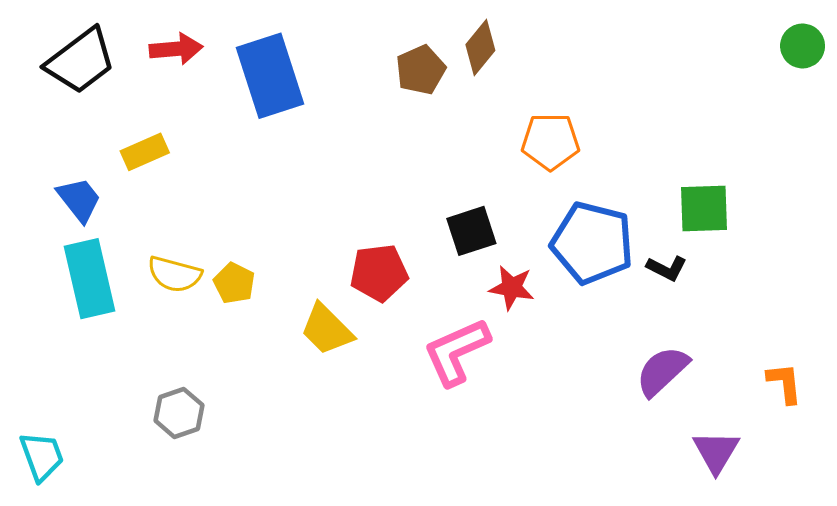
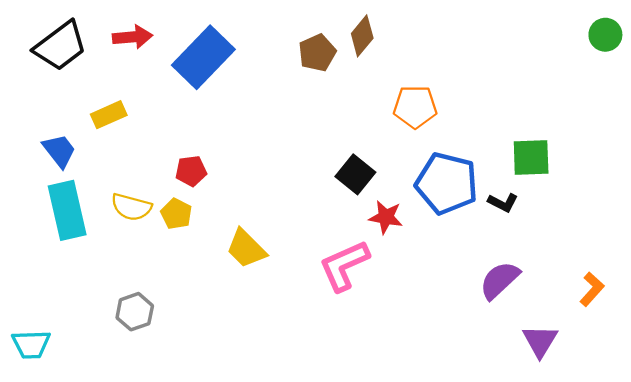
blue rectangle: (270, 76) -> (203, 57), turned 62
black square: (471, 231) -> (355, 174), turned -33
red pentagon: (379, 273) -> (191, 171), moved, size x0.7
orange L-shape: (785, 383) -> (592, 289), turned 48
cyan trapezoid: (42, 456) -> (31, 344), turned 108

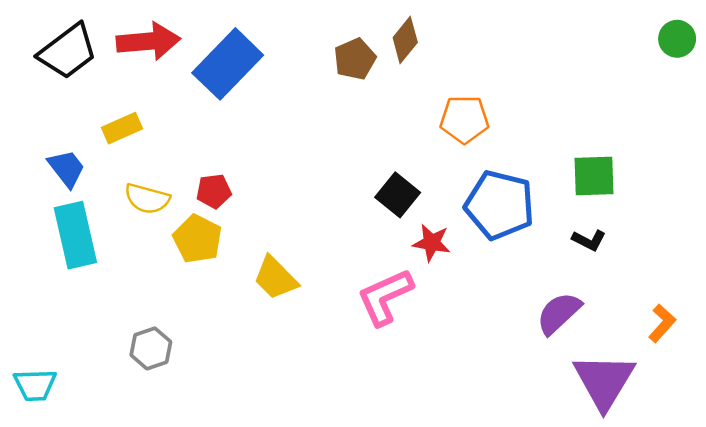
red arrow: (132, 37) -> (148, 41), size x1.4
black L-shape: (503, 202) -> (589, 240), moved
yellow semicircle: (131, 207) -> (147, 199), moved
yellow pentagon: (176, 214) -> (197, 239), size x1.4
purple triangle: (540, 341) -> (604, 381), size x1.6

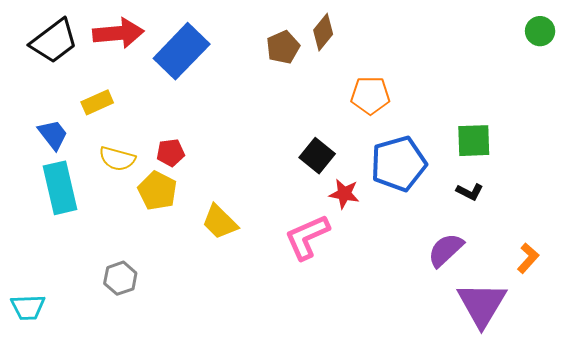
blue pentagon: (500, 205) -> (398, 164), turned -30

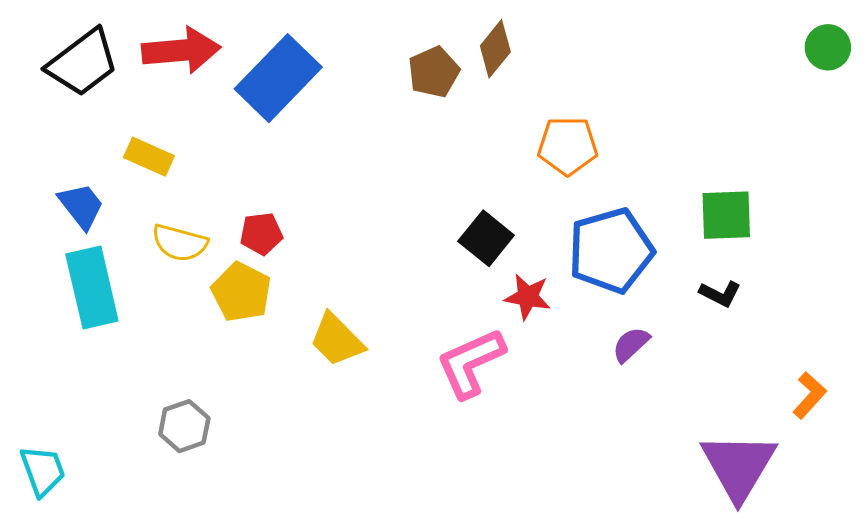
yellow rectangle: (97, 102) -> (149, 157), turned 48
purple semicircle: (446, 250) -> (631, 344), moved, size x0.7
cyan trapezoid: (28, 307) -> (43, 471), turned -108

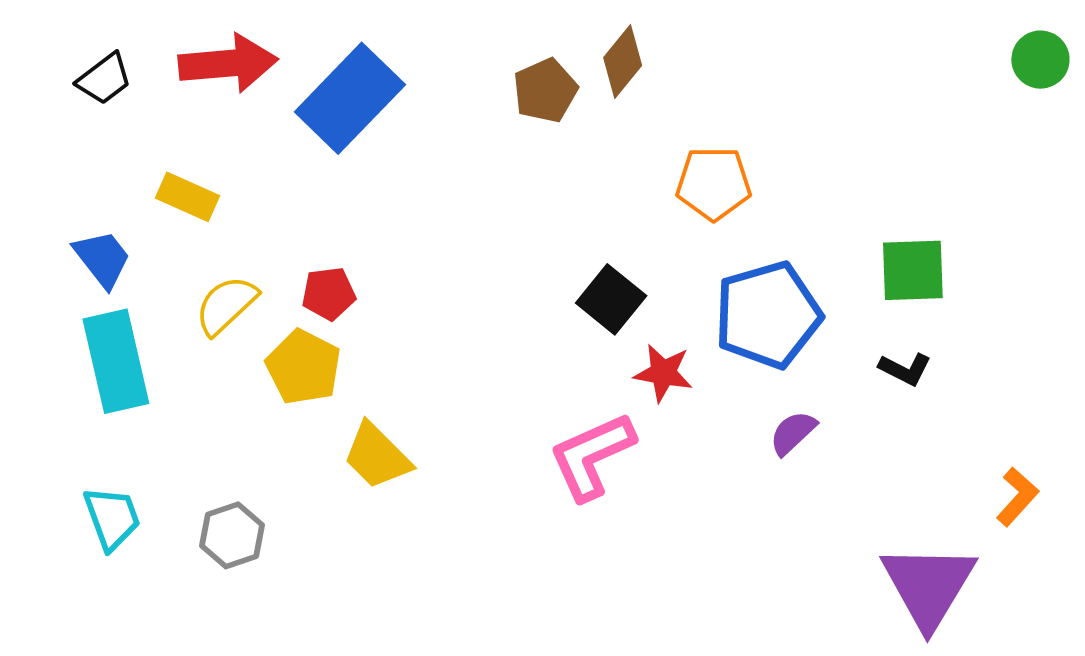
black trapezoid: (83, 63) -> (104, 79), size x0.6
yellow semicircle: (180, 243) -> (226, 305), turned 122
yellow trapezoid: (337, 340) -> (377, 456), moved
cyan trapezoid: (43, 471) -> (112, 518), moved

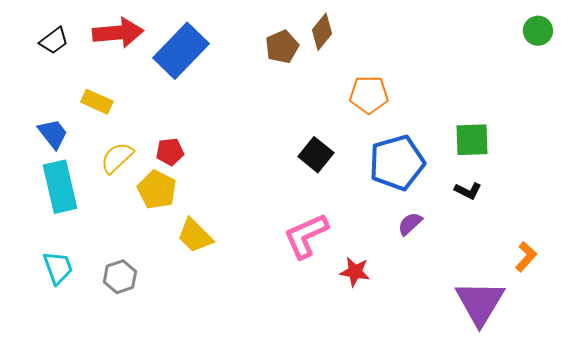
red star: (663, 373) -> (355, 272), moved

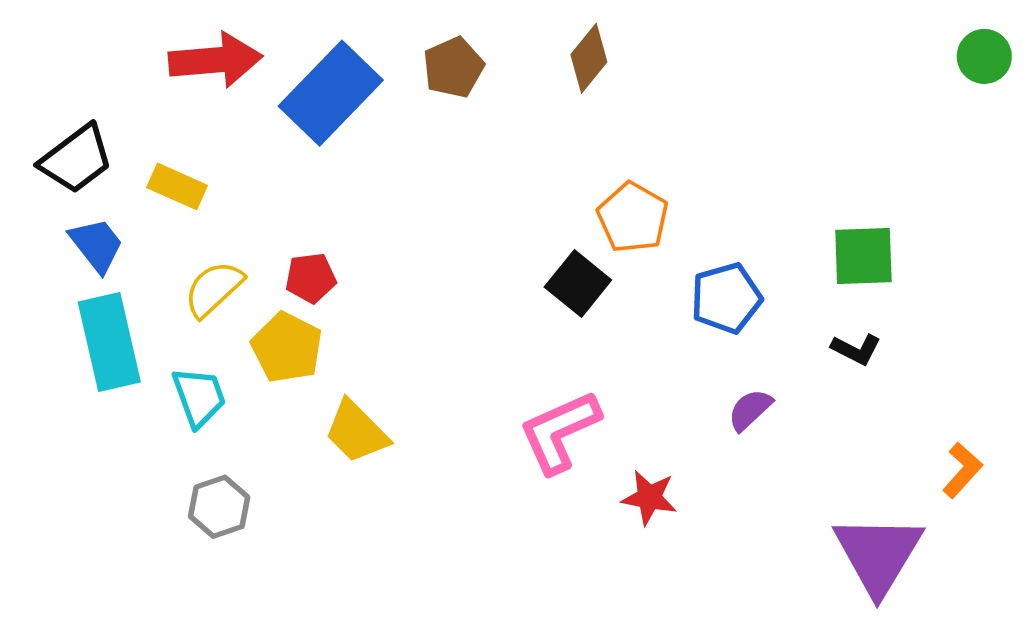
black trapezoid: (54, 41) -> (76, 159), moved, size x1.4
brown pentagon: (282, 47) -> (453, 67), moved
orange pentagon: (369, 95) -> (633, 218), moved, turned 30
blue pentagon: (397, 163) -> (726, 298), size x0.7
cyan trapezoid: (58, 268) -> (199, 397), moved

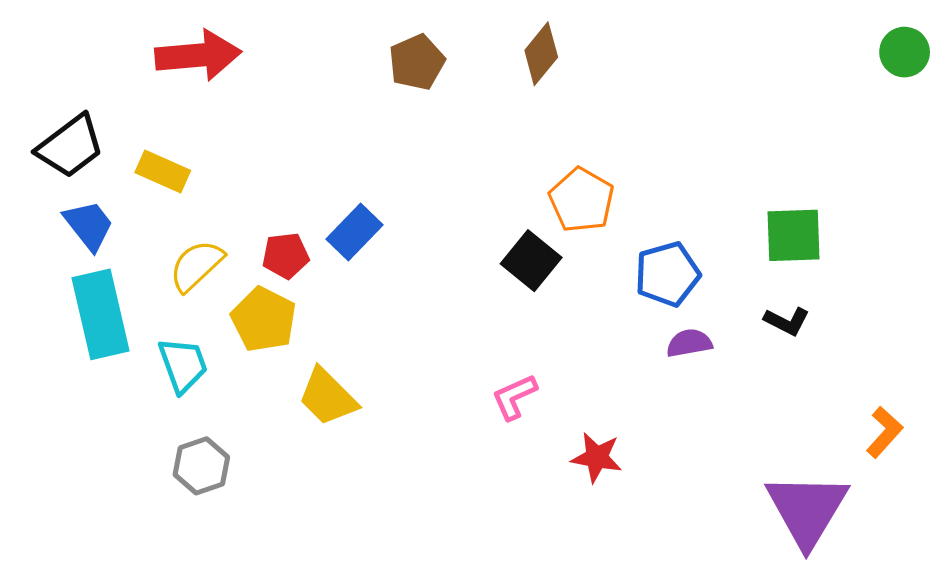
blue rectangle: (331, 93) -> (355, 232), moved, size x0.6
purple semicircle: (750, 410) -> (689, 343), moved, turned 33
pink L-shape: (560, 432) -> (514, 397), size x0.6

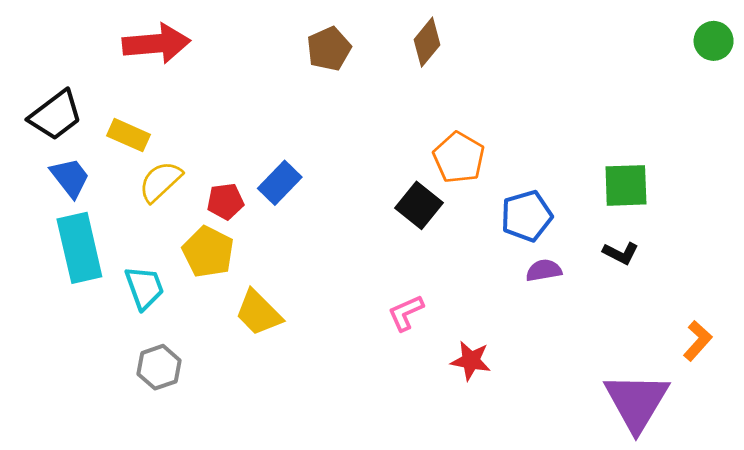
yellow semicircle: (196, 266) -> (160, 181), moved

